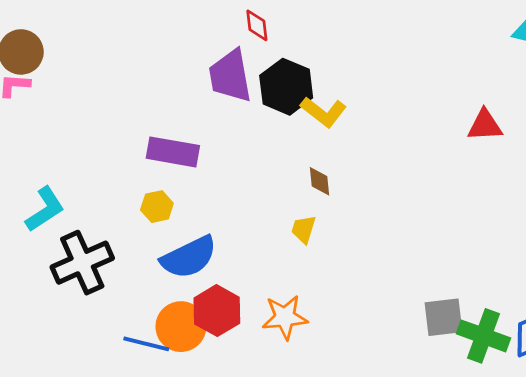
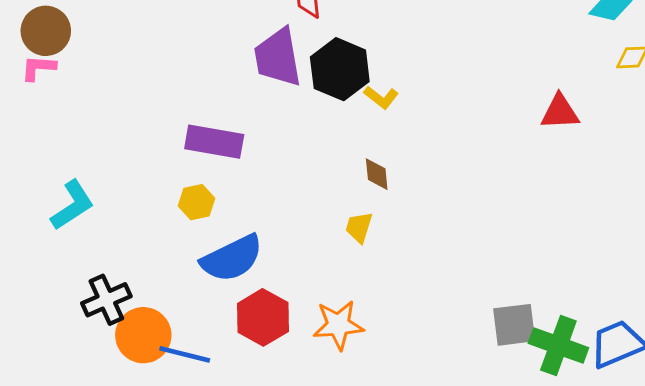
yellow L-shape: (324, 112) -> (381, 97), size x0.7
black cross: (82, 263) -> (106, 300), moved, size x0.7
orange circle: (181, 327) -> (143, 335), moved

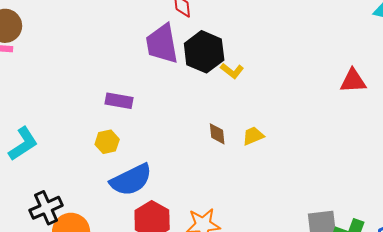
purple rectangle: (214, 142) -> (119, 101), size x0.7
brown diamond: (377, 174) -> (217, 134), moved
yellow trapezoid: (359, 227) -> (253, 136), moved, turned 50

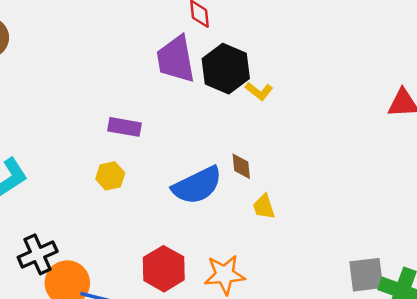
yellow trapezoid: (253, 136) -> (264, 207), moved, turned -85
blue semicircle: (131, 180) -> (197, 185), moved

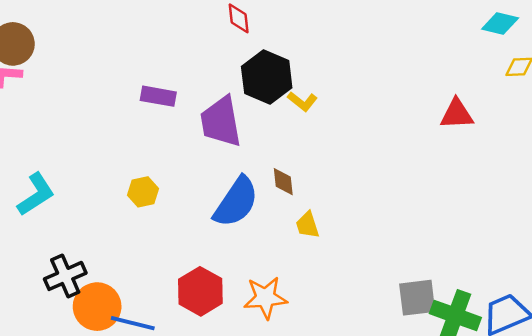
purple trapezoid: (176, 59) -> (221, 122), moved
purple rectangle: (124, 127) -> (158, 96), moved
blue semicircle: (197, 185) -> (236, 202), turned -30

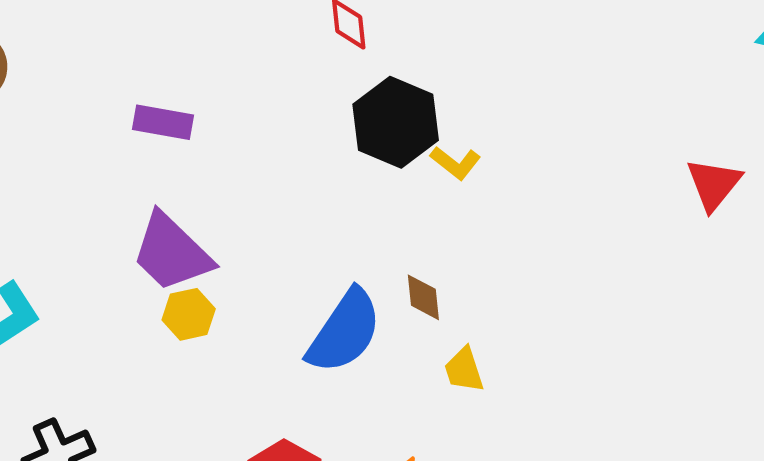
purple rectangle: (158, 96) -> (163, 122), moved
red triangle: (457, 114) -> (714, 184), turned -48
purple trapezoid: (221, 122) -> (172, 252), moved, turned -36

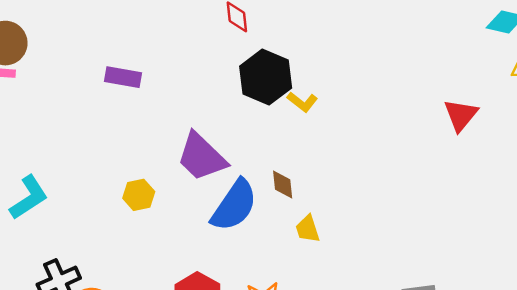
purple trapezoid: (172, 252) -> (202, 157), moved

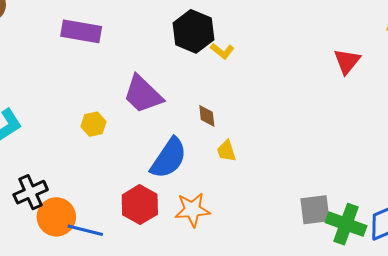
purple rectangle: (123, 77) -> (81, 31), size x1.4
blue semicircle: (234, 205) -> (169, 158), moved

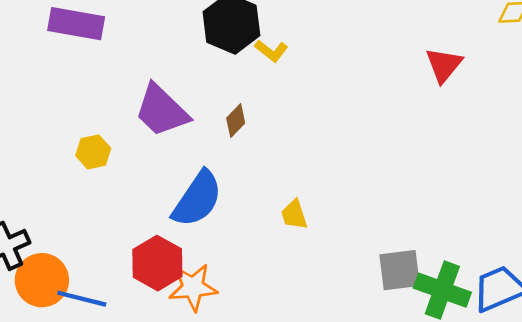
brown diamond: (207, 116) -> (236, 121), moved, turned 50
yellow trapezoid: (226, 151) -> (294, 215), moved
orange star: (192, 210) -> (193, 287), moved

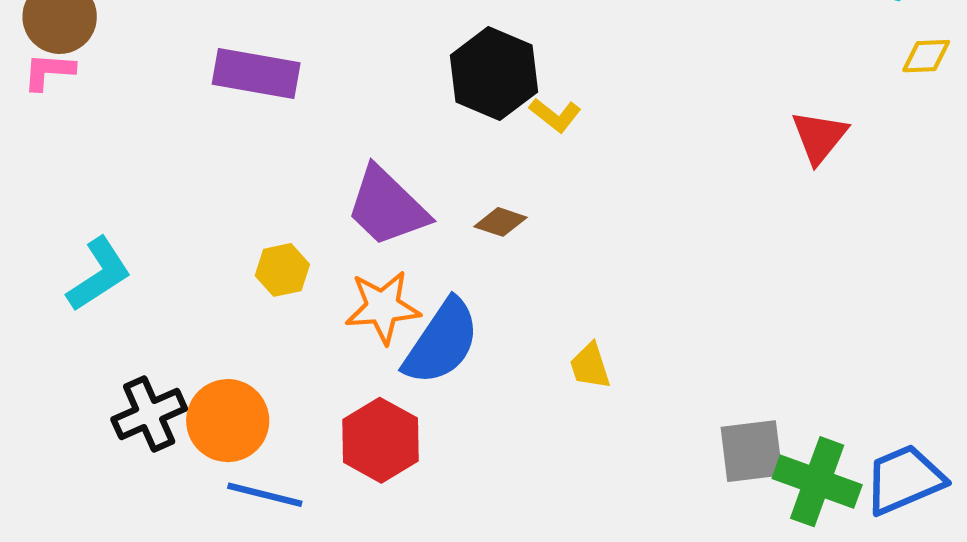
brown diamond: (236, 121) -> (501, 222), turned 64
orange circle: (42, 280) -> (228, 421), moved
orange star: (193, 287) -> (383, 307), moved

